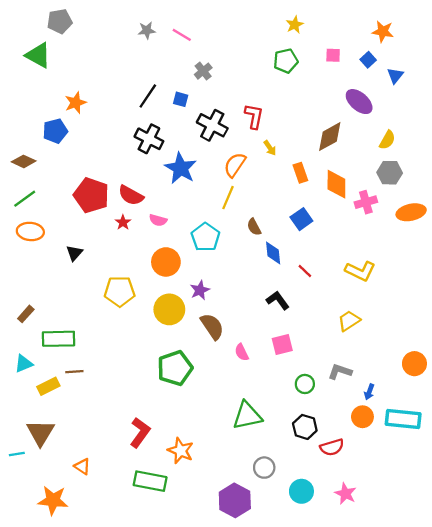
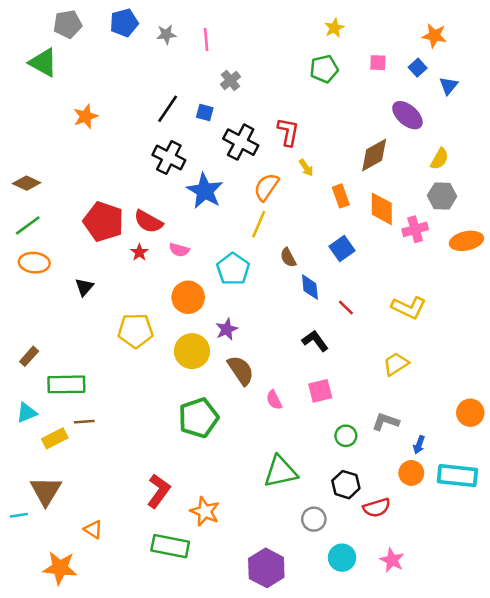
pink line: (182, 35) -> (206, 39), turned 54
blue pentagon: (55, 131) -> (124, 23), moved
gray circle: (264, 468) -> (314, 519), moved

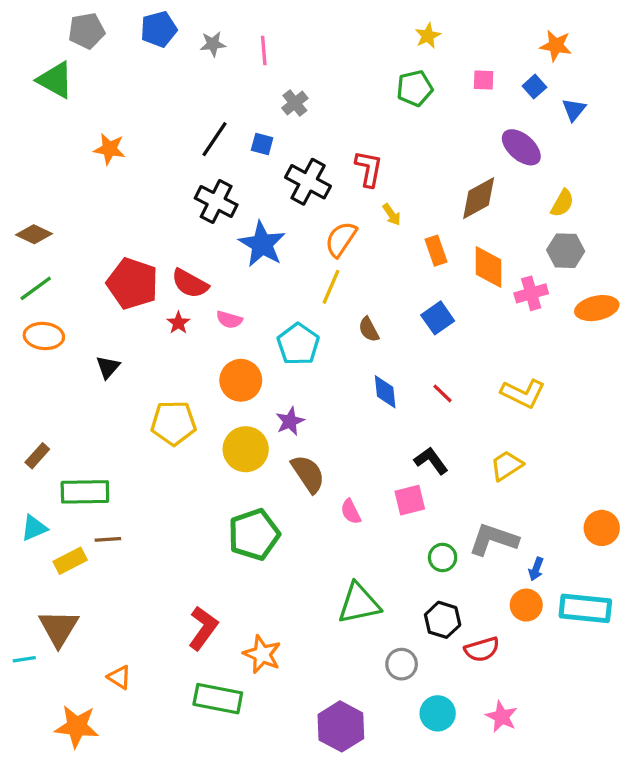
orange star: (86, 116) -> (109, 149), turned 30
blue diamond: (310, 287) -> (385, 392), moved
black L-shape: (315, 341) -> (431, 461), moved
gray L-shape: (386, 422) -> (493, 539), size x1.4

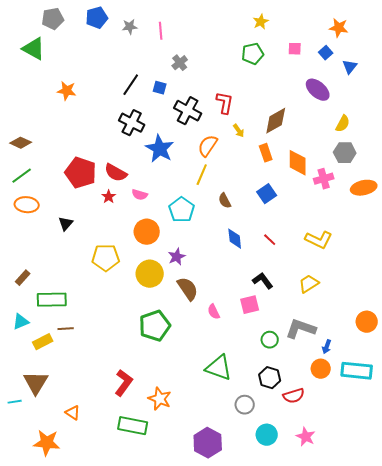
brown diamond: (479, 198) -> (276, 121), moved
green triangle: (359, 603) -> (219, 368), turned 32

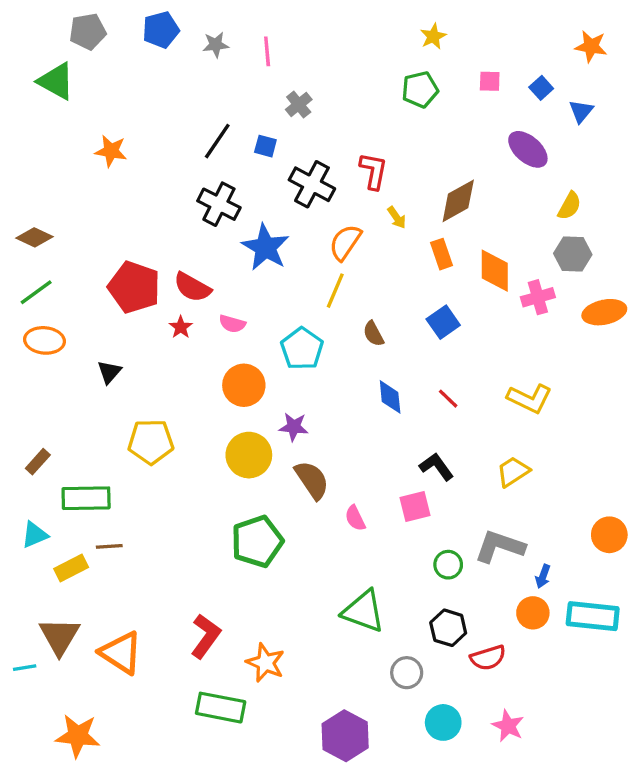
orange star: (339, 28) -> (591, 46), moved
purple star: (177, 257) -> (294, 427), turned 30
yellow pentagon: (106, 258) -> (151, 442), moved
orange triangle: (73, 413) -> (121, 653), moved, size x1.8

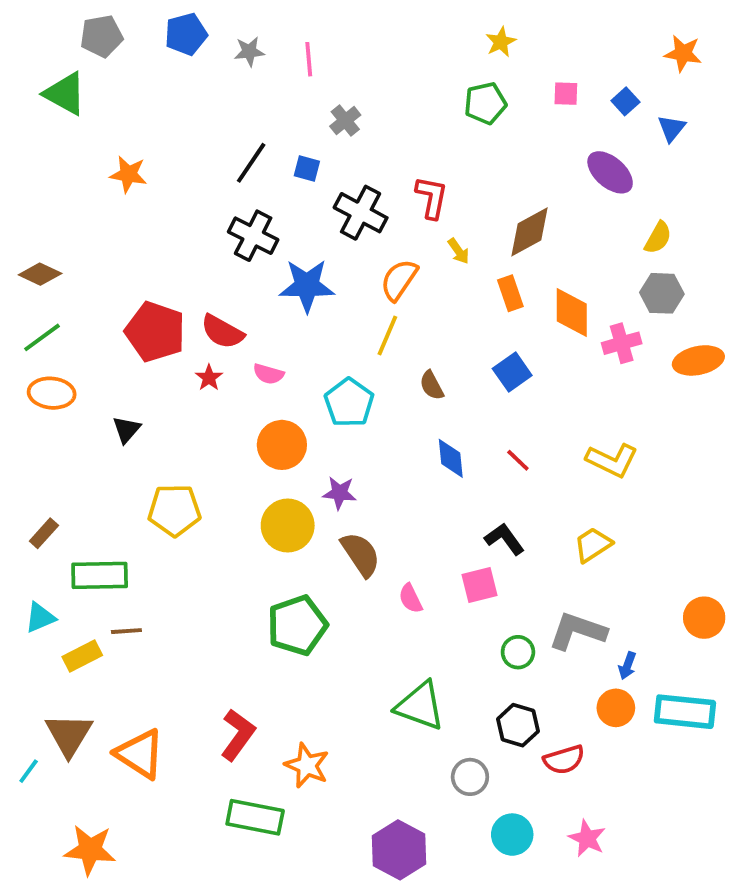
blue star: (265, 247) -> (307, 286), turned -30
cyan line: (25, 668) -> (29, 771), turned -45

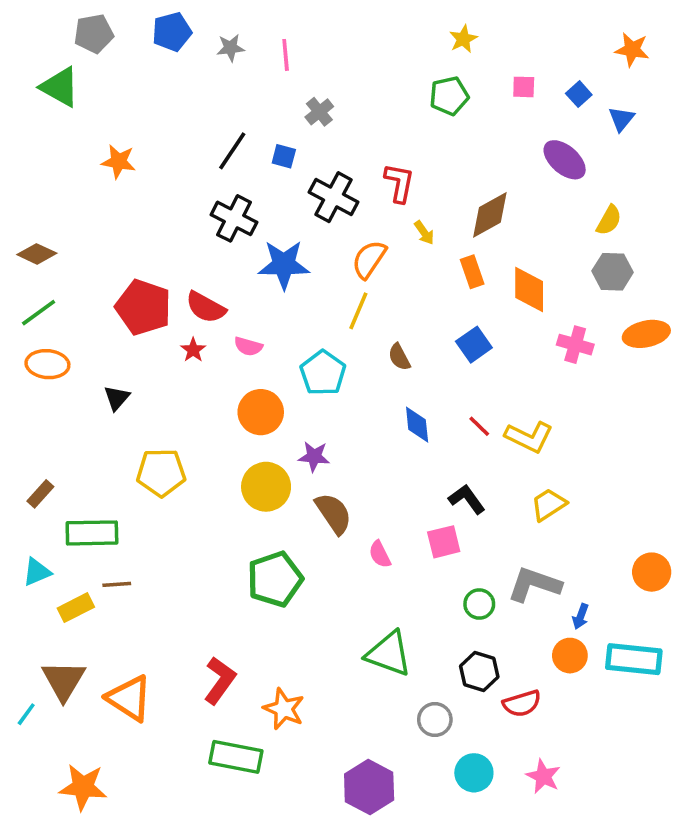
pink cross: (622, 343) -> (575, 345), moved, turned 32
yellow L-shape: (612, 460) -> (529, 437), moved

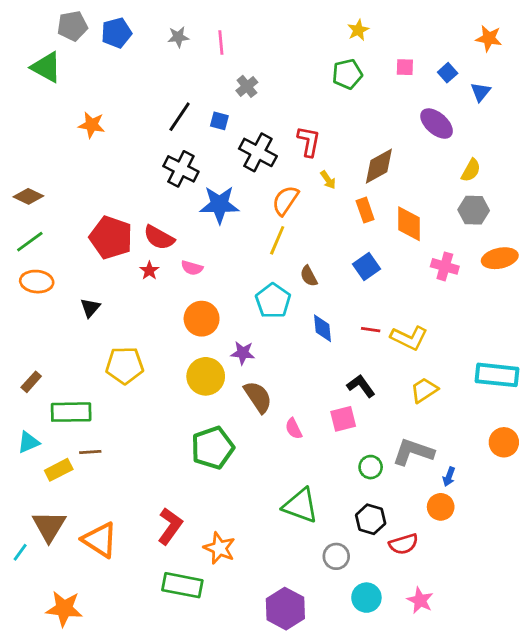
blue pentagon: (172, 32) -> (116, 33), moved
cyan pentagon: (323, 373) -> (273, 301), moved
red line: (479, 426) -> (371, 330), turned -36
cyan rectangle: (634, 659) -> (497, 375), moved

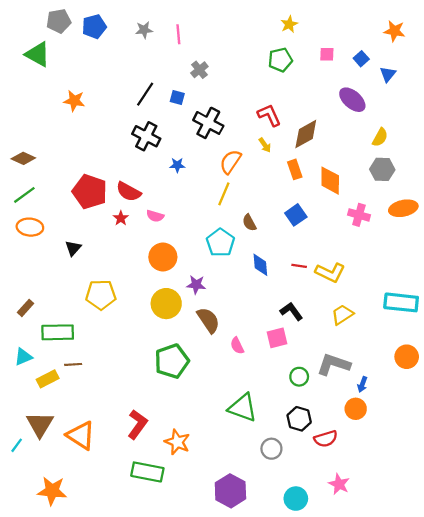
red L-shape: (309, 141) -> (269, 115), moved, turned -35
blue star: (219, 205) -> (177, 165), size x0.5
cyan circle: (366, 598) -> (296, 499), moved

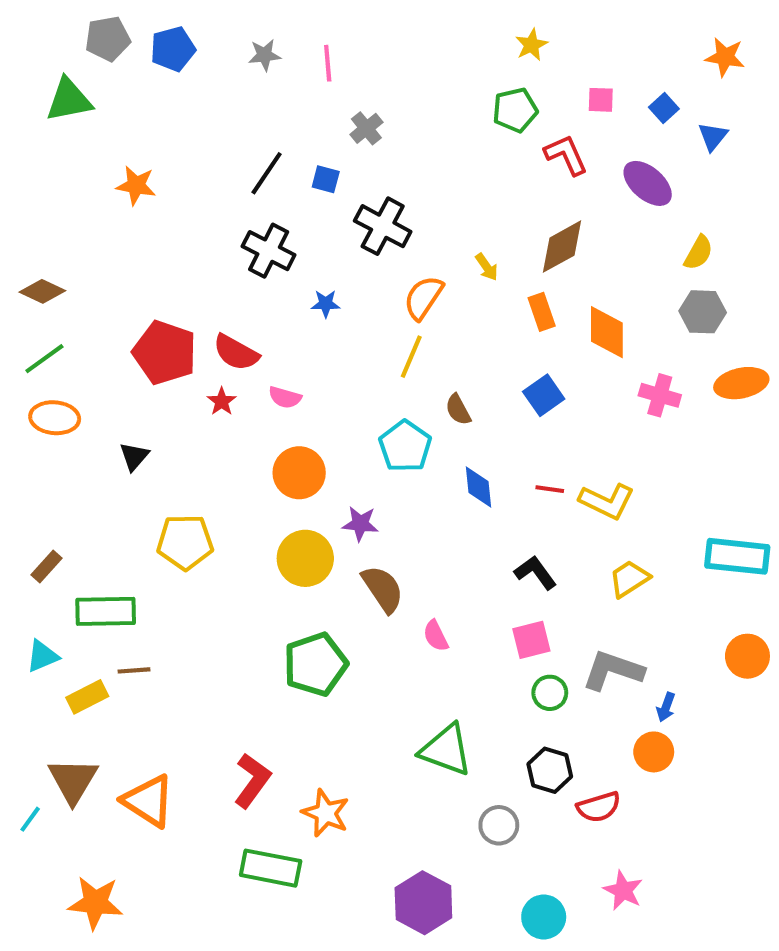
green triangle: (38, 54) -> (69, 100), turned -40
red L-shape: (269, 115) -> (566, 155), moved
pink square: (277, 338) -> (531, 640), moved

